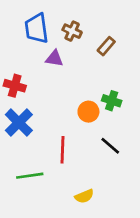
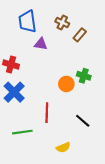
brown cross: (72, 31) -> (62, 23), moved
black line: (110, 146) -> (83, 121), moved

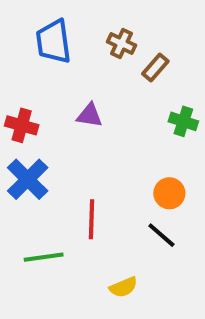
purple triangle: (41, 44) -> (90, 115), moved
green cross: (84, 76) -> (183, 121), moved
orange circle: (66, 84) -> (169, 193), moved

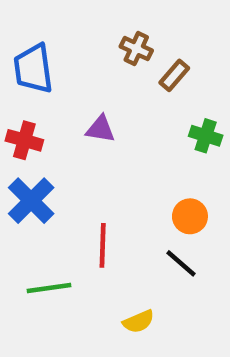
blue trapezoid: (54, 42) -> (33, 69), moved

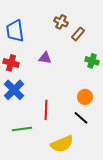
yellow semicircle: (138, 322) -> (62, 144), size x1.6

